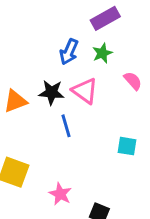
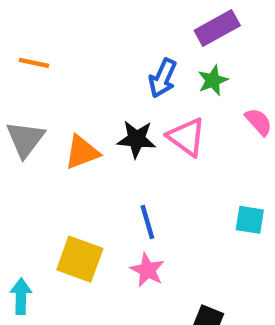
blue line: (66, 126) -> (147, 222), moved
pink star: (60, 194) -> (147, 270), moved

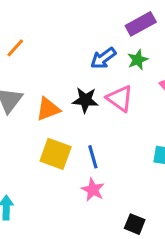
orange line: (34, 63) -> (15, 48), turned -60
blue arrow: (163, 78) -> (103, 58), turned 30
yellow square: (80, 259) -> (56, 154), moved

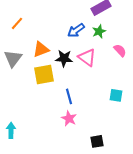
orange triangle: (48, 109) -> (41, 49), moved
yellow square: (56, 154) -> (44, 74), moved, turned -30
black square: (135, 224) -> (97, 141), turned -32

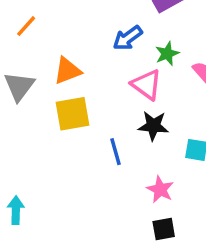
green star: (99, 31) -> (167, 54), moved
black star: (64, 58) -> (153, 126), moved
pink star: (69, 118) -> (160, 189), moved

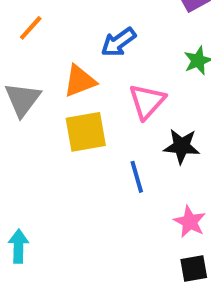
blue arrow: (128, 38) -> (118, 42), moved
pink triangle: (146, 85) -> (147, 101), moved, turned 36

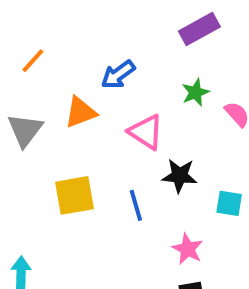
pink triangle: (147, 101) -> (146, 132), turned -39
yellow square: (86, 132) -> (75, 195), moved

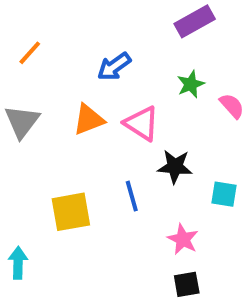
orange triangle: (80, 112) -> (89, 120), moved
yellow square: (75, 195) -> (71, 212), moved

